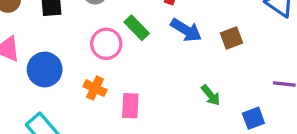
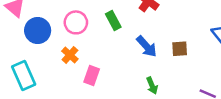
blue arrow: (186, 30) -> (147, 46), moved
pink circle: (106, 44) -> (76, 22), moved

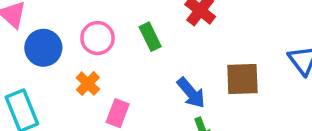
blue arrow: (147, 46) -> (191, 93), moved
brown square: (180, 49) -> (242, 79), size x1.5

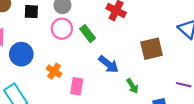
pink circle: (98, 38) -> (62, 29), moved
blue arrow: (191, 93) -> (108, 64), moved

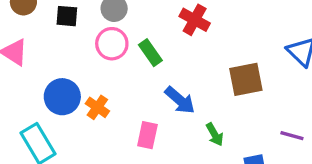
blue circle: (21, 54) -> (62, 97), moved
pink rectangle: (77, 86) -> (147, 135), moved

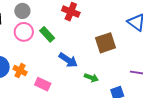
green arrow: (215, 134) -> (91, 78), turned -32
pink rectangle: (147, 135) -> (43, 84), moved, turned -70

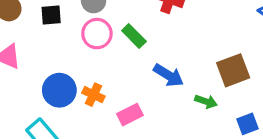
brown square: (106, 43) -> (233, 70), moved
pink rectangle: (43, 84) -> (130, 115), turned -49

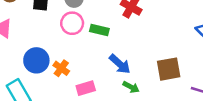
green rectangle: (134, 36) -> (99, 30), turned -42
green arrow: (206, 101) -> (131, 87), moved

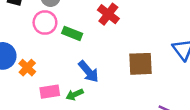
brown square: (169, 69) -> (140, 64), moved
green arrow: (131, 87) -> (75, 95), moved, turned 119

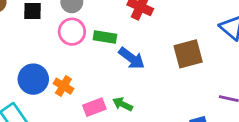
blue arrow: (89, 72) -> (132, 58), moved
green arrow: (75, 95) -> (123, 104), turned 63

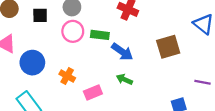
blue circle: (33, 79) -> (32, 63), moved
green arrow: (123, 104) -> (124, 79), moved

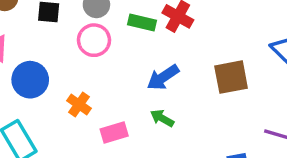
green rectangle: (100, 35) -> (142, 22), moved
blue arrow: (122, 52) -> (163, 77), turned 105

